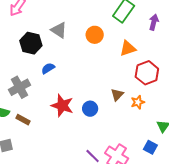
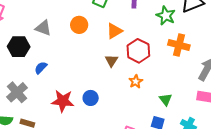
brown triangle: (117, 95) -> (112, 61), moved

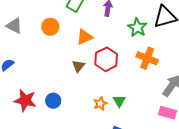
orange star: (136, 81) -> (100, 103), moved
green triangle: (166, 99) -> (119, 101), moved

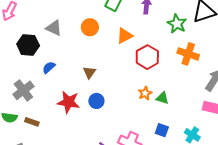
brown triangle: (78, 66) -> (89, 72), moved
green triangle: (119, 101) -> (162, 98), turned -40
orange star: (100, 103) -> (145, 93), moved

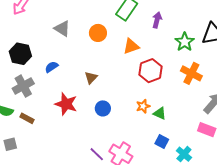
black hexagon: (28, 45) -> (20, 54), moved
blue circle: (96, 101) -> (103, 108), moved
blue square: (162, 130) -> (162, 142), moved

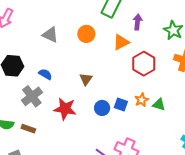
purple arrow: (157, 20) -> (138, 22), moved
blue semicircle: (52, 67) -> (45, 74), turned 72
gray cross: (23, 86) -> (32, 96), moved
blue square: (162, 142) -> (121, 104), moved

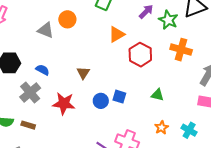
purple arrow: (138, 22) -> (146, 12), moved, turned 42
orange circle: (86, 34) -> (67, 19), moved
orange star: (142, 100) -> (162, 128), moved

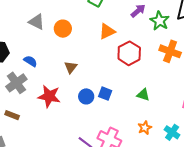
orange circle: (67, 19) -> (63, 29), moved

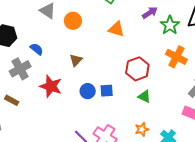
orange triangle: (107, 31) -> (116, 29), turned 36
red hexagon: (129, 53) -> (137, 69), moved
blue square: (105, 94) -> (107, 91), turned -32

